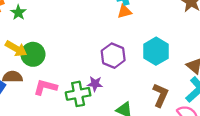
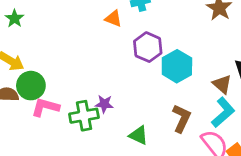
orange triangle: (124, 12) -> (113, 19), moved, turned 35
green circle: (33, 54) -> (31, 86), moved
purple hexagon: (113, 56) -> (148, 47), moved

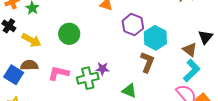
green circle: (31, 86) -> (69, 34), moved
brown L-shape: (182, 118) -> (147, 62), moved

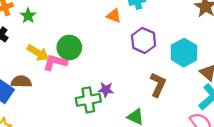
cyan hexagon: (155, 38) -> (184, 53), moved
yellow arrow: (31, 40) -> (38, 53), moved
pink L-shape: (59, 73) -> (55, 62), moved

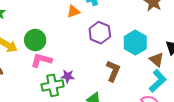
orange triangle: (114, 16) -> (73, 12), turned -40
pink L-shape: (55, 62) -> (41, 60), moved

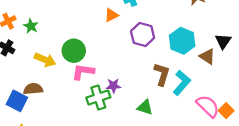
cyan L-shape: (158, 81) -> (182, 83), moved

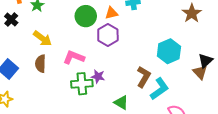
purple hexagon: (143, 35) -> (108, 35), moved
green circle: (74, 51) -> (86, 16), moved
brown triangle: (207, 56) -> (200, 72), moved
brown semicircle: (33, 89) -> (41, 64), moved, turned -96

